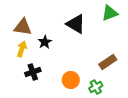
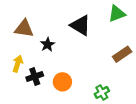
yellow arrow: (22, 49) -> (18, 64), moved
brown rectangle: (108, 62) -> (122, 54), moved
orange circle: (71, 80) -> (62, 82), moved

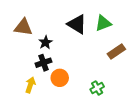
green triangle: (117, 14) -> (103, 23), moved
yellow arrow: (18, 64) -> (30, 85), moved
black cross: (35, 77) -> (44, 63), moved

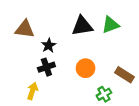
black triangle: (77, 24) -> (82, 26), turned -40
brown rectangle: (116, 52) -> (125, 75), moved, turned 66
orange circle: (60, 78) -> (86, 68), moved

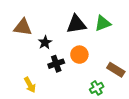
black cross: (46, 67) -> (56, 64), moved
orange circle: (86, 68) -> (79, 55), moved
yellow arrow: (32, 91) -> (30, 85), turned 133

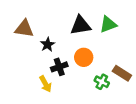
yellow arrow: (30, 85) -> (45, 84), moved
green cross: (97, 88) -> (102, 82), moved, turned -32

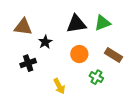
black cross: (59, 67) -> (28, 63), moved
brown rectangle: (122, 73) -> (113, 55), moved
yellow arrow: (45, 84) -> (59, 86), moved

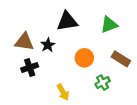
black triangle: (76, 24) -> (67, 21), moved
brown triangle: (23, 27) -> (24, 42), moved
green cross: (96, 77) -> (103, 83), turned 32

